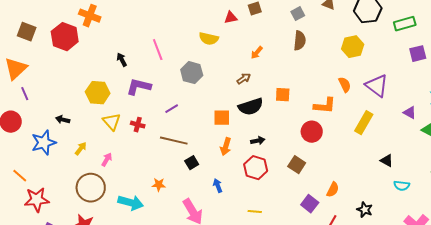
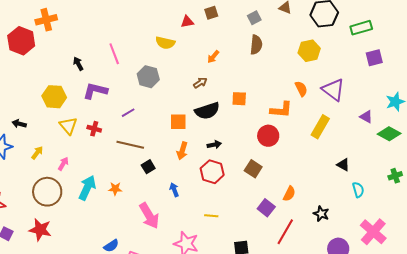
orange cross: (90, 16) -> (46, 20), turned -35
cyan semicircle: (402, 186) -> (358, 190), turned -112
cyan arrow: (131, 203) -> (87, 188), moved, turned -80

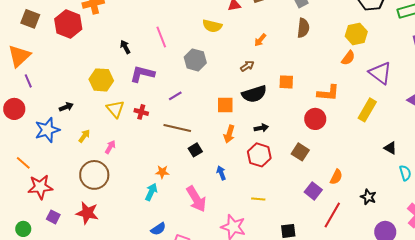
orange semicircle: (301, 89) -> (348, 58), moved, turned 63
black arrow: (19, 124) -> (66, 107), turned 144
cyan arrow: (87, 188) -> (151, 192), moved, size x0.7

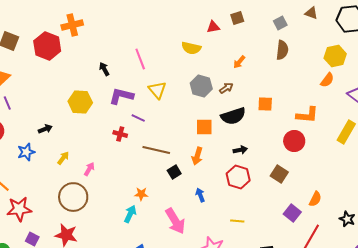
gray hexagon: (195, 60) -> (201, 86), moved
purple line: (175, 96) -> (138, 118), moved, turned 56
yellow triangle: (115, 109) -> (157, 90), moved
blue star: (47, 130) -> (26, 152), size x0.7
orange arrow: (229, 134) -> (197, 156), moved

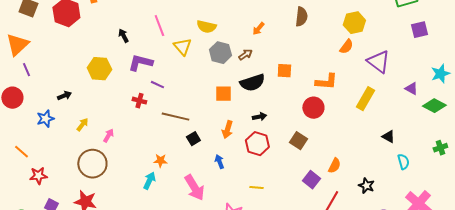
yellow semicircle: (191, 48) -> (206, 27), moved
yellow triangle: (157, 90) -> (182, 47), moved
orange arrow: (197, 156) -> (227, 130), moved
red star: (19, 209) -> (38, 176), size x0.7

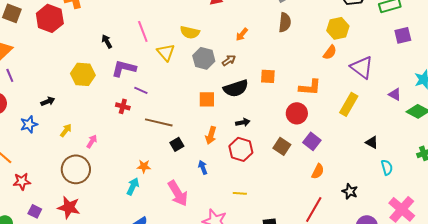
purple square: (311, 180) -> (312, 141), moved

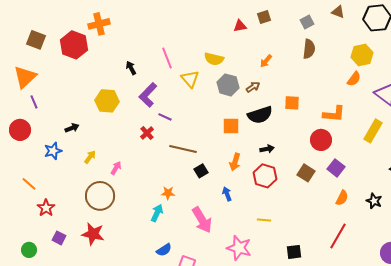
purple L-shape: (124, 68) -> (148, 95), turned -60
red cross: (123, 106) -> (147, 133), turned 32
red star: (22, 181) -> (46, 208), turned -30
black star: (350, 191) -> (374, 201), moved

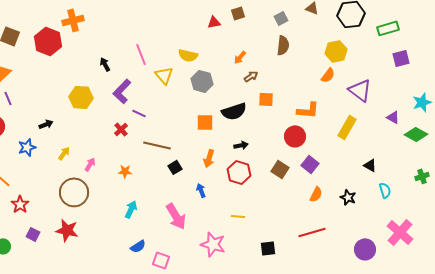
brown arrow: (253, 87) -> (251, 76), moved
orange star: (168, 193) -> (125, 171), moved
red line: (338, 236) -> (312, 232), turned 44

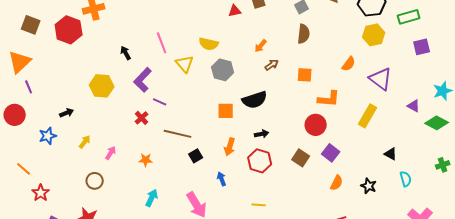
yellow hexagon: (336, 51) -> (374, 35), moved
orange square: (266, 99) -> (305, 75), moved
brown circle: (74, 192) -> (95, 181), size x0.6

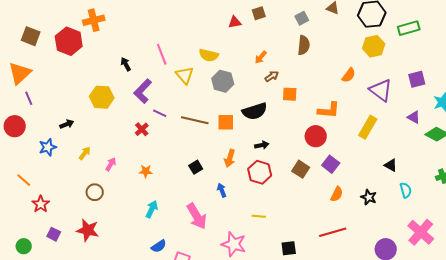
purple square: (422, 47) -> (417, 79), moved
orange square: (305, 75) -> (290, 94), moved
brown line: (178, 134) -> (195, 120), moved

